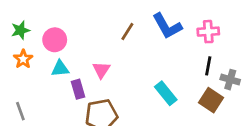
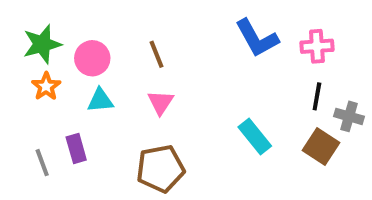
green star: (20, 30) -> (42, 44), size x1.4
brown line: (127, 32) -> (156, 54), moved, turned -54
purple rectangle: (78, 89) -> (76, 149), moved

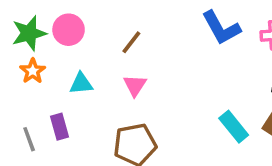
brown line: (156, 54) -> (131, 42), turned 60
pink circle: (92, 58) -> (69, 30), moved
cyan rectangle: (255, 136) -> (234, 127), moved

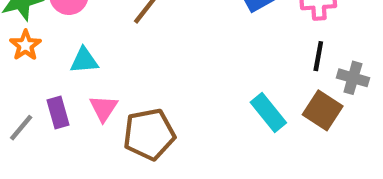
pink triangle: (135, 85) -> (104, 108), moved
gray line: (29, 139) -> (21, 128), turned 60

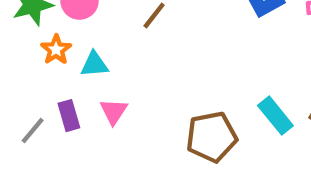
orange star: (25, 45) -> (56, 50), moved
brown pentagon: (149, 134) -> (212, 137), moved

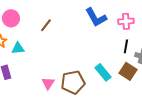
pink triangle: (114, 111) -> (48, 83), moved

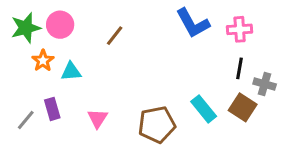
pink triangle: (48, 83) -> (98, 118), moved

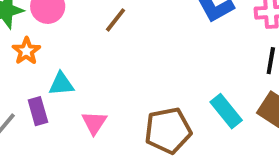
cyan triangle: (71, 72) -> (61, 84), moved

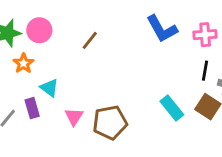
cyan triangle: (61, 84) -> (49, 88), turned 42
brown pentagon: (168, 131) -> (110, 122), moved

